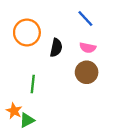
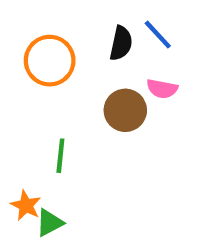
black semicircle: (56, 48) -> (121, 43), moved
brown circle: (87, 72) -> (125, 110), moved

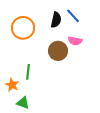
orange star: (26, 205) -> (12, 85), moved
green triangle: (50, 223) -> (23, 103), turned 48

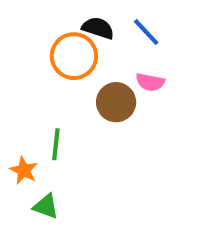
black semicircle: (56, 20) -> (98, 28), moved, turned -84
orange circle: (23, 28) -> (74, 56), moved

